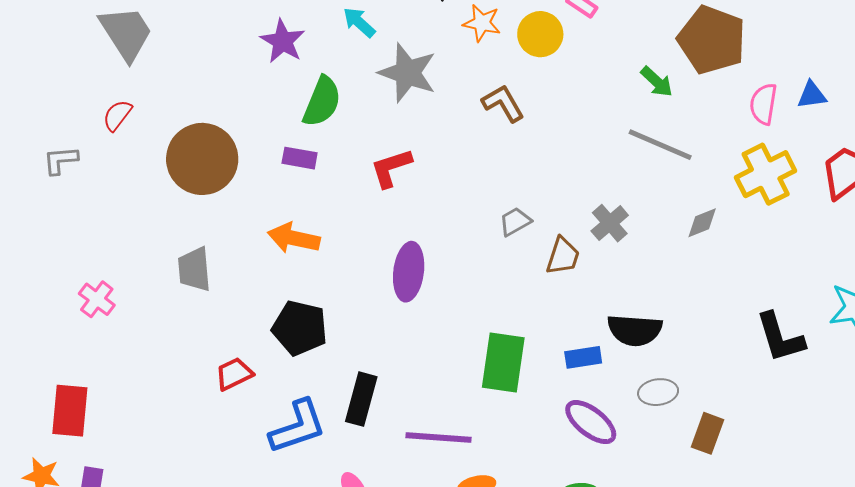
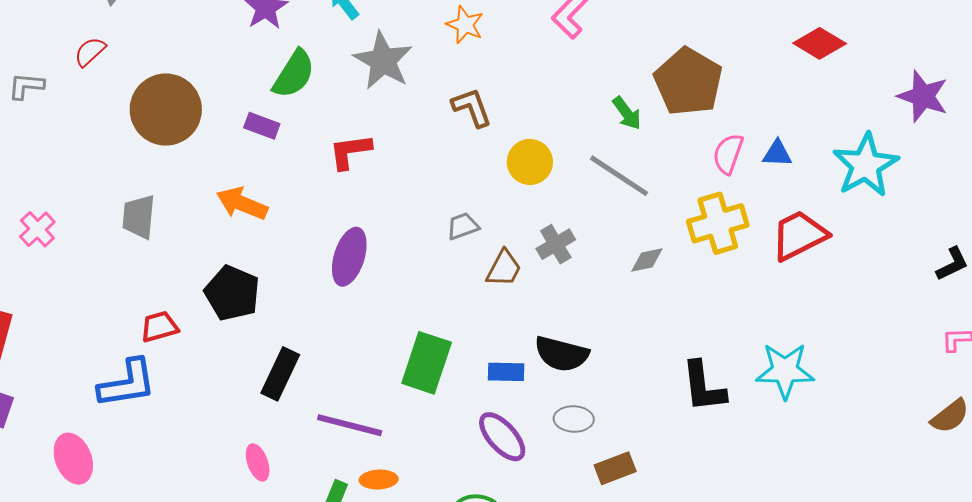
yellow circle: (540, 34) -> (530, 162), moved
blue L-shape: (298, 427) -> (127, 383), moved
brown rectangle: (707, 433) -> (615, 468), turned 39

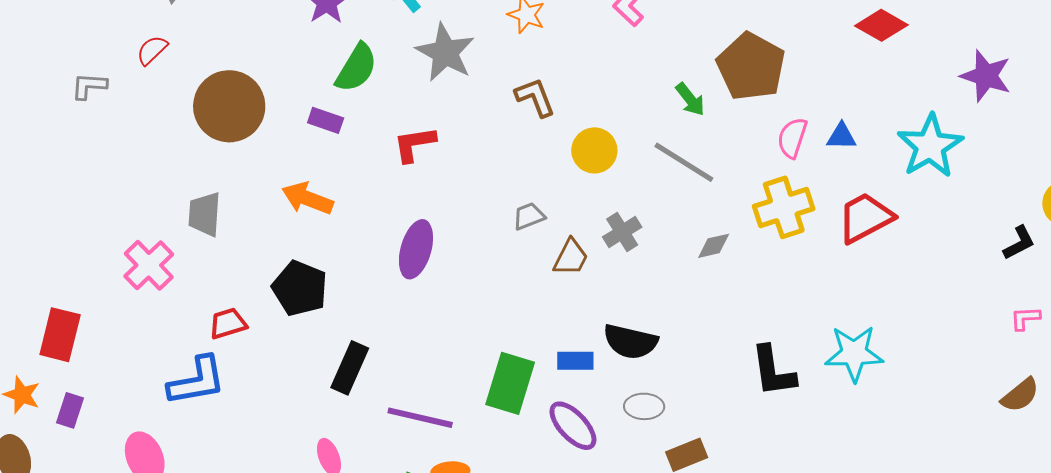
pink cross: (37, 229) -> (149, 265), moved, size x1.4
green rectangle: (427, 363) -> (510, 383), moved

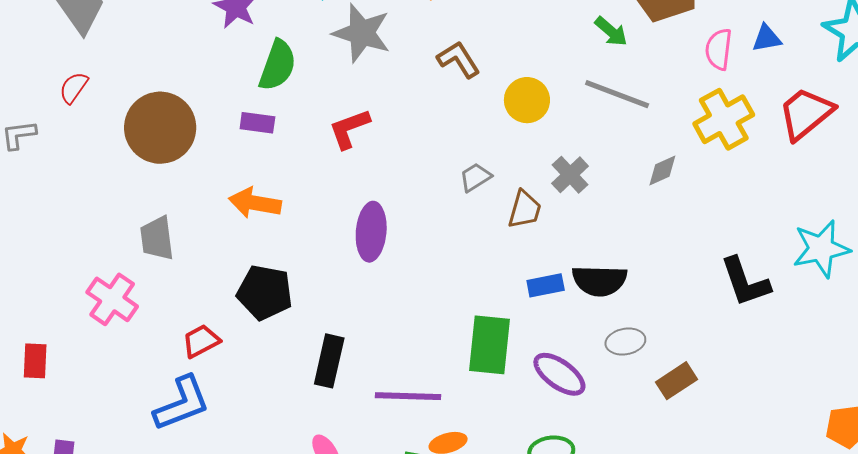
red rectangle: (60, 335) -> (35, 361), moved, size x0.7
blue rectangle: (575, 361) -> (546, 285), moved

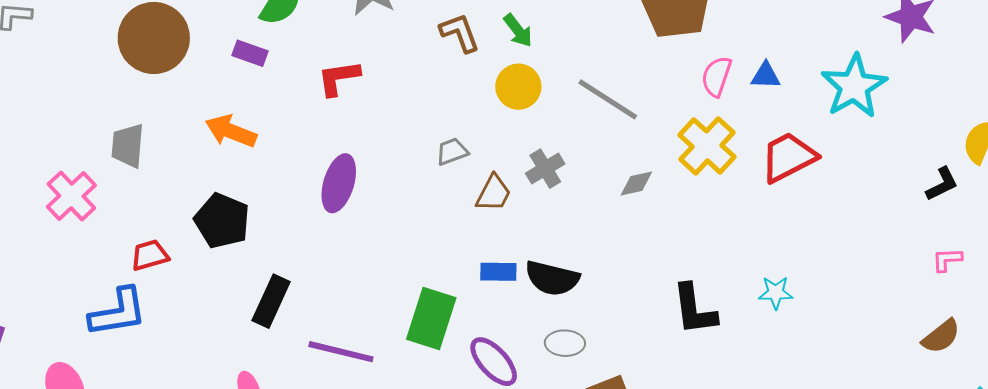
green arrow: (611, 31) -> (518, 30), moved
yellow cross: (724, 119) -> (707, 146), turned -30
cyan star: (821, 249) -> (776, 293), size x0.6

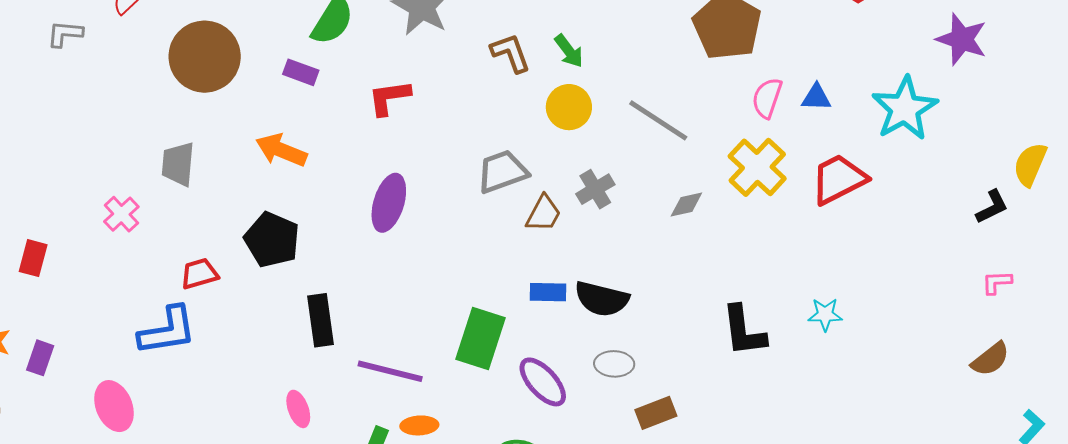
gray trapezoid: (452, 151) -> (502, 172), size x1.6
pink cross: (71, 196) -> (121, 214), size x0.7
black rectangle: (271, 301) -> (320, 320), turned -33

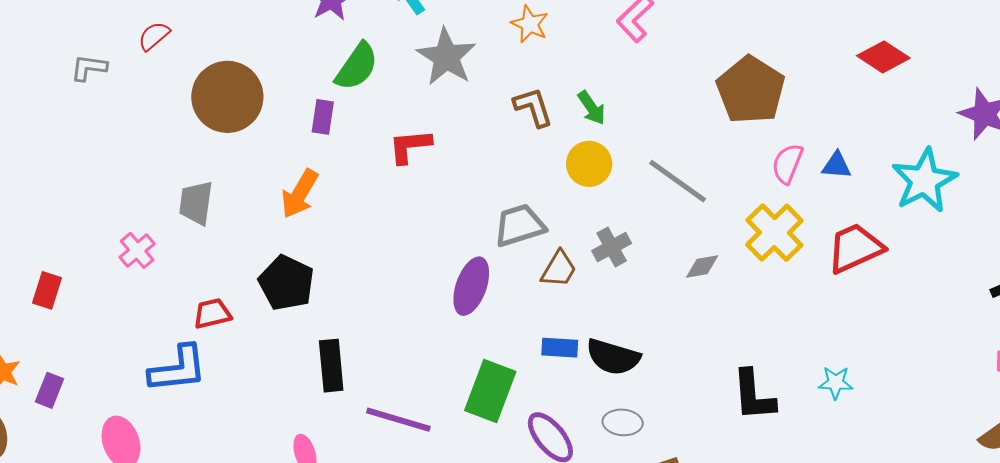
purple rectangle: (301, 72) -> (323, 117), turned 76
orange arrow: (281, 150) -> (300, 194), turned -84
purple ellipse: (389, 203) -> (471, 286), moved

